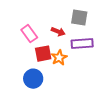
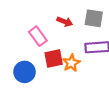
red arrow: (58, 32) -> (65, 22), moved
blue circle: (33, 79) -> (24, 72), moved

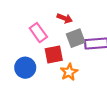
gray square: (94, 18) -> (76, 38), moved, turned -30
orange star: (71, 63) -> (69, 72), moved

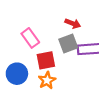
red arrow: (65, 18) -> (73, 23), moved
orange star: (69, 72) -> (47, 80), moved

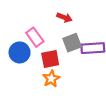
red arrow: (73, 23) -> (64, 17), moved
blue circle: (17, 74) -> (20, 52), moved

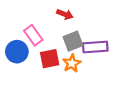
orange star: (51, 79) -> (72, 63), moved

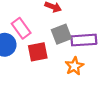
orange star: (72, 63) -> (74, 66), moved

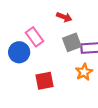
red square: (38, 52) -> (44, 81), moved

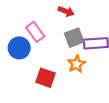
orange star: (84, 72) -> (76, 64), moved
red square: (44, 81) -> (45, 78), turned 30

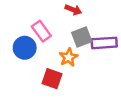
orange star: (76, 64) -> (69, 57), moved

